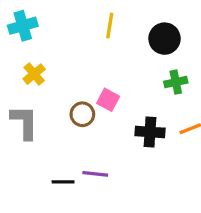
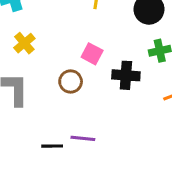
pink square: (108, 100) -> (92, 54), moved
black cross: (150, 132) -> (126, 75), moved

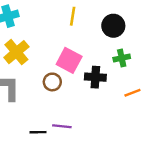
yellow cross: (24, 43) -> (16, 52), size x1.5
pink square: (92, 54) -> (69, 60), size x1.5

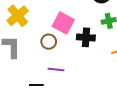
purple line: (62, 126) -> (56, 70), moved

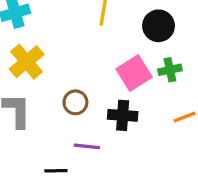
pink square: (63, 23) -> (134, 73), moved, turned 30
black cross: (86, 37) -> (123, 115), moved

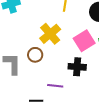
yellow cross: (27, 62) -> (50, 34), moved
brown circle: (75, 102) -> (35, 55), moved

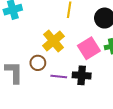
purple line: (55, 86) -> (59, 76), moved

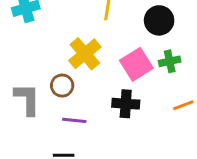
purple line: (59, 76) -> (74, 120), moved

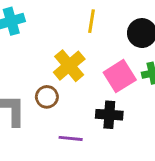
purple line: (74, 120) -> (71, 138), moved

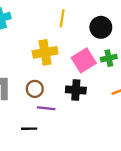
yellow cross: (69, 66) -> (45, 52), turned 30
brown circle: (47, 97) -> (35, 89), moved

